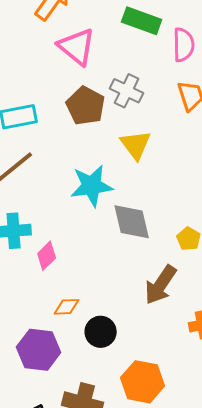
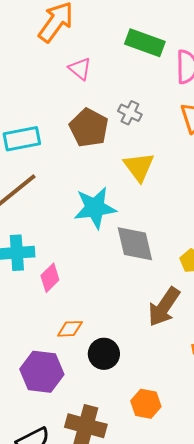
pink triangle: (77, 47) -> (80, 69), size x0.6
gray cross: (127, 91) -> (130, 113), size x0.7
orange hexagon: (143, 382) -> (146, 404), size x0.7

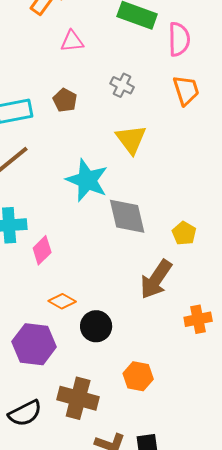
pink triangle: (80, 69) -> (72, 41), turned -45
brown pentagon: (89, 128) -> (65, 100), moved, size x0.6
cyan star: (95, 208) -> (87, 180), turned 30
orange diamond: (70, 329) -> (62, 301), turned 32

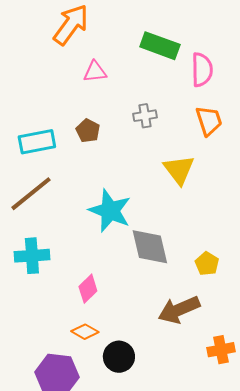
gray cross: (122, 85) -> (145, 116), turned -35
yellow triangle: (131, 139) -> (179, 170), moved
pink diamond: (42, 250) -> (88, 289), moved
brown arrow: (156, 279) -> (179, 310), turned 33

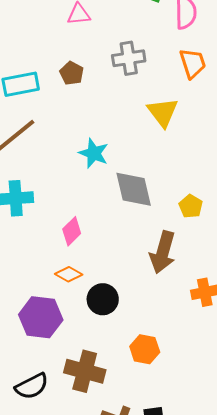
gray cross: (145, 116) -> (129, 58), size x1.4
cyan star: (110, 211) -> (94, 153), size x0.7
brown arrow: (179, 310) -> (163, 252), turned -51

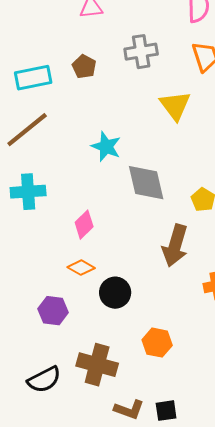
purple hexagon: (41, 317) -> (53, 311), size x0.7

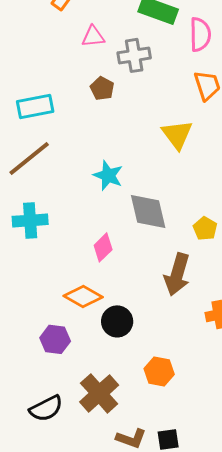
gray cross: (141, 52) -> (134, 55), moved
brown pentagon: (84, 67) -> (102, 88), moved
pink diamond: (84, 225) -> (103, 247), moved
orange diamond: (81, 268) -> (83, 296), size x1.4
brown cross: (97, 365) -> (99, 393), turned 33

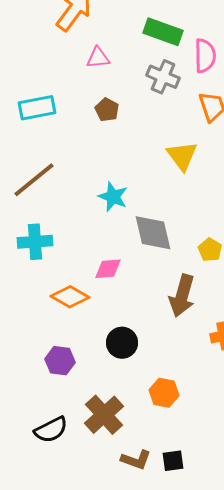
gray cross: (134, 55) -> (163, 77), moved, turned 32
cyan rectangle: (35, 106) -> (37, 108), moved
pink diamond: (103, 247) -> (108, 269), turned 40
orange diamond: (83, 296) -> (70, 297), moved

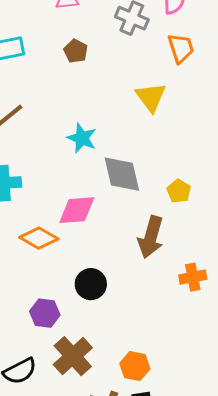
pink diamond: (108, 269) -> (77, 210), size x1.4
purple hexagon: (60, 361) -> (45, 313), moved
orange hexagon: (164, 393) -> (135, 366), moved

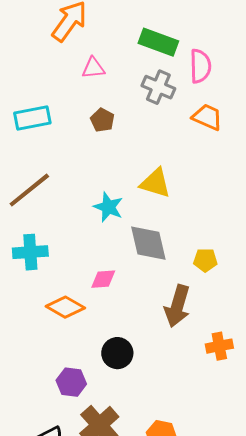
orange trapezoid: (181, 48) -> (207, 117), turned -48
yellow triangle: (151, 97) -> (155, 183), moved, turned -36
yellow pentagon: (179, 191) -> (205, 260), turned -30
pink diamond: (77, 210) -> (103, 279), size x0.7

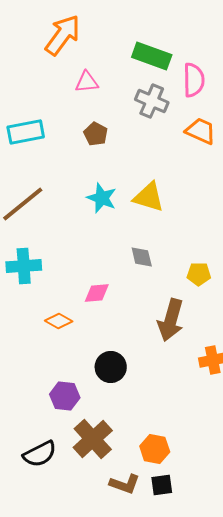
cyan star: (108, 207) -> (102, 198), moved
gray diamond: (148, 243) -> (142, 257), size x0.6
orange diamond: (65, 307) -> (59, 321), size x0.7

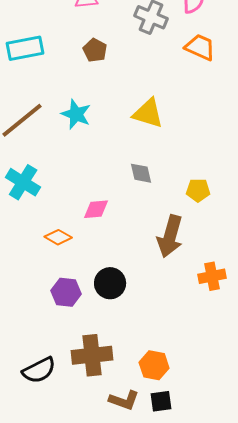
cyan star: (102, 198) -> (76, 114), moved
cyan cross: (24, 266) -> (23, 182), turned 36
purple hexagon: (65, 396) -> (66, 292), moved
brown cross: (93, 439) -> (92, 355), turned 36

